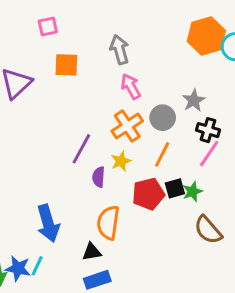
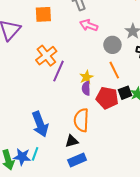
pink arrow: (131, 86) -> (89, 25), turned -36
orange cross: (127, 126) -> (46, 56), moved
orange line: (162, 154) -> (114, 70), turned -48
purple semicircle: (99, 177) -> (86, 88), moved
red pentagon: (148, 194) -> (107, 98), turned 30

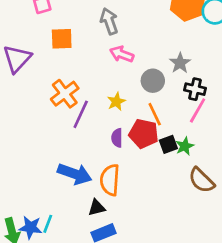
yellow star: (86, 77) -> (116, 102), moved
red pentagon: (107, 98) -> (144, 134), moved
blue arrow: (40, 124) -> (75, 174), moved, turned -50

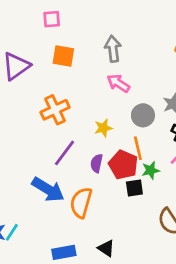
purple line: (81, 114) -> (65, 153), moved
black square: (168, 144) -> (134, 188), moved
green star: (185, 146) -> (151, 170), moved
black triangle: (97, 208) -> (106, 248), moved, turned 36

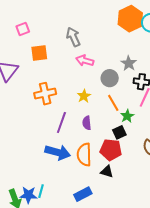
orange cross: (55, 110) -> (45, 94), turned 30
red pentagon: (123, 165) -> (111, 150), moved
black triangle: (106, 248) -> (107, 172), moved

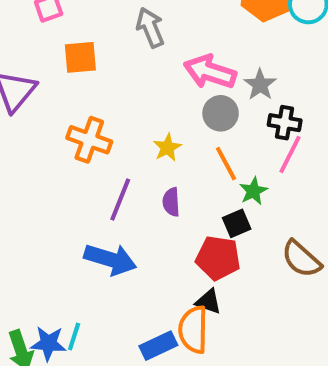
pink arrow: (85, 61) -> (210, 72), moved, size x1.4
orange cross: (45, 94) -> (89, 140), turned 30
orange semicircle: (84, 155) -> (193, 330), moved

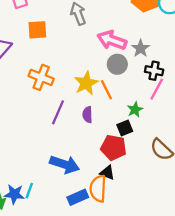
yellow star: (167, 148) -> (86, 83), size x1.5
orange line: (226, 164) -> (106, 90), moved
blue arrow: (110, 259) -> (65, 164), moved

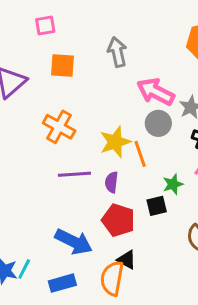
purple line: (58, 112) -> (74, 174), turned 55
red pentagon: (113, 148) -> (118, 220), moved
blue rectangle: (78, 197) -> (62, 283), moved

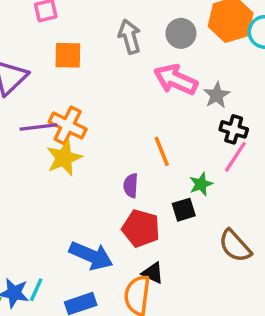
gray circle: (158, 123) -> (181, 33), moved
yellow star: (115, 142) -> (64, 158), moved
purple line: (74, 174) -> (38, 127), moved

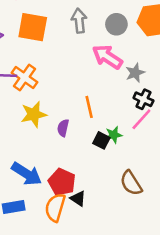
orange square: (68, 55) -> (33, 27), size x1.4
yellow star: (64, 158) -> (34, 114), moved
black square: (184, 210) -> (101, 140), moved, turned 35
red pentagon: (141, 228) -> (62, 182), moved
black triangle: (153, 273) -> (78, 199), moved

